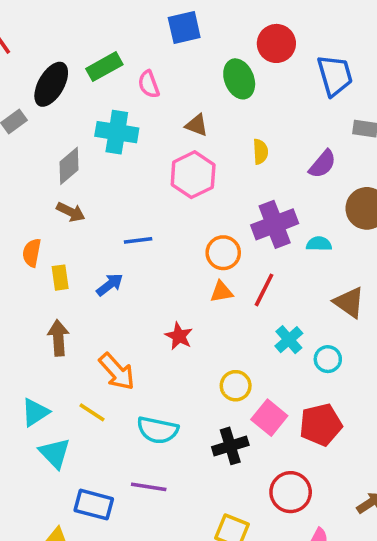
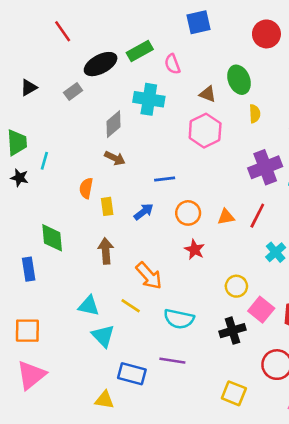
green ellipse: (239, 79) -> (239, 80), moved
black ellipse: (51, 84) -> (101, 64), turned 32
orange circle: (223, 253) -> (188, 213), moved
cyan triangle: (35, 412) -> (89, 306), turned 45

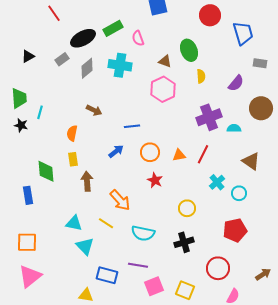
gray diamond: (114, 124) -> (87, 68), moved
yellow rectangle: (107, 206) -> (73, 159), moved
pink square: (261, 310) -> (154, 286), moved, turned 30

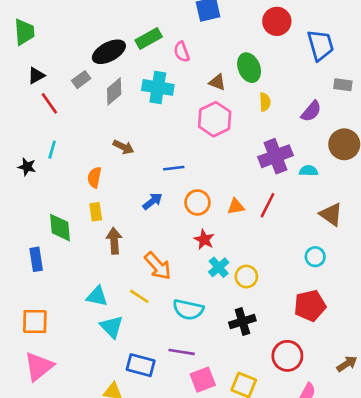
red line: (54, 13) -> (49, 103), moved
green trapezoid: (19, 98) -> (24, 32), moved
cyan cross: (217, 182) -> (219, 267), moved

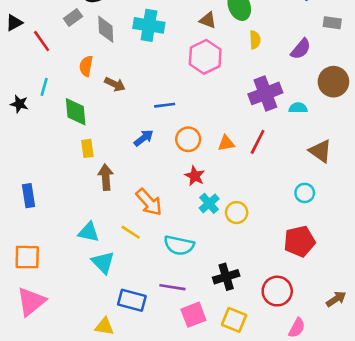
black triangle: (36, 76) -> (14, 23), moved
gray diamond: (114, 91) -> (106, 29), turned -52
orange semicircle: (94, 177) -> (86, 66), moved
green diamond: (60, 228) -> (76, 112), moved
black cross: (242, 321) -> (226, 277), moved

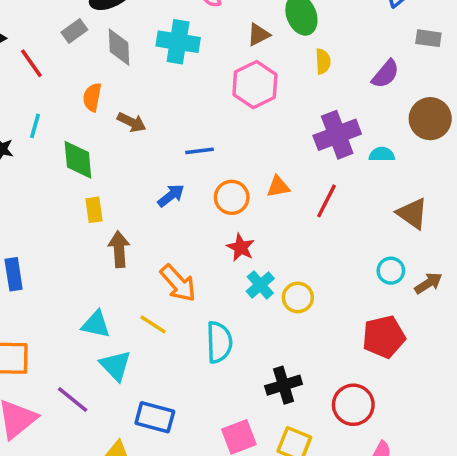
brown triangle: (208, 20) -> (259, 35), turned -48
orange triangle: (226, 143) -> (278, 187), moved
cyan semicircle: (179, 245) -> (219, 342), turned -104
purple line: (172, 287) -> (73, 399), moved, turned 30
brown arrow: (336, 299) -> (428, 283), moved

